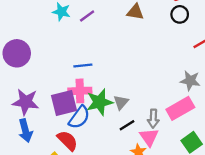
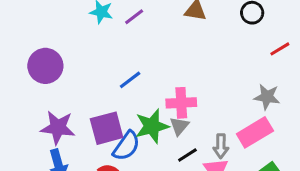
blue line: (83, 65) -> (130, 80), turned -30
pink cross: (80, 91) -> (181, 103), moved

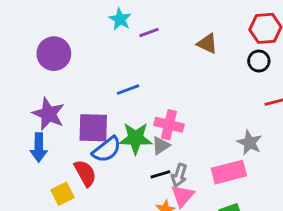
gray arrow: (221, 146) -> (179, 175), moved

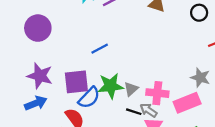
pink cross: (169, 125) -> (157, 93), moved
blue arrow: (39, 148) -> (36, 103), turned -105
black line: (160, 174) -> (134, 112), turned 42
gray arrow: (179, 175) -> (148, 110), turned 114

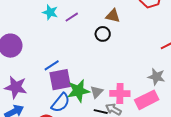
black circle: (199, 13) -> (103, 34), moved
blue line: (100, 49) -> (52, 65), moved
purple square: (76, 82) -> (60, 80), moved

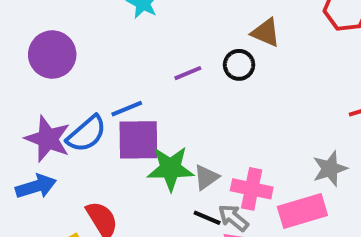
purple line: (72, 17) -> (188, 73), moved
gray star: (156, 77) -> (330, 169), turned 30
blue semicircle: (61, 103) -> (86, 134), moved

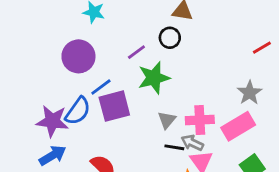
purple circle: (52, 55) -> (78, 56), moved
green star: (171, 169) -> (154, 78), moved

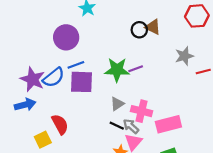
black circle: (170, 38) -> (139, 30), moved
purple line: (136, 52) -> (136, 69), moved
gray star: (250, 93) -> (184, 56), moved

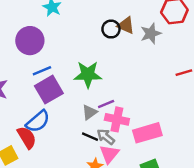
gray star: (184, 56) -> (151, 34), moved
purple line: (136, 69) -> (106, 104), moved
blue semicircle: (54, 77) -> (38, 121), moved
purple square: (82, 82) -> (49, 90), turned -30

